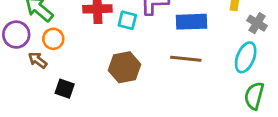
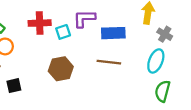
cyan square: (127, 20) -> (63, 32), turned -32
black square: (65, 89) -> (14, 86), turned -32

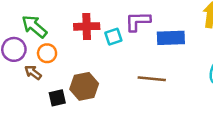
brown line: (109, 62) -> (152, 79), moved
brown hexagon: (61, 69) -> (84, 86), moved

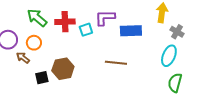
green arrow: (34, 26) -> (37, 18), moved

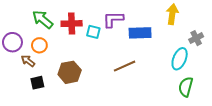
cyan square: (86, 30) -> (93, 32), turned 32
gray cross: (177, 32) -> (196, 38), moved, turned 32
brown line: (116, 63) -> (125, 66), turned -30
black square: (42, 78) -> (37, 83), moved

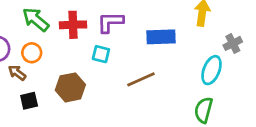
purple L-shape: (113, 19) -> (110, 22), moved
cyan square: (93, 32) -> (101, 54), moved
green semicircle: (186, 87) -> (204, 110), moved

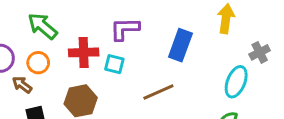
red cross: (73, 25) -> (84, 52), moved
blue rectangle: (161, 37) -> (180, 45), turned -68

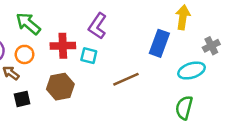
purple L-shape: (125, 29) -> (97, 26), turned -55
blue rectangle: (180, 45) -> (159, 43), moved
cyan ellipse: (236, 82) -> (192, 71), turned 50

